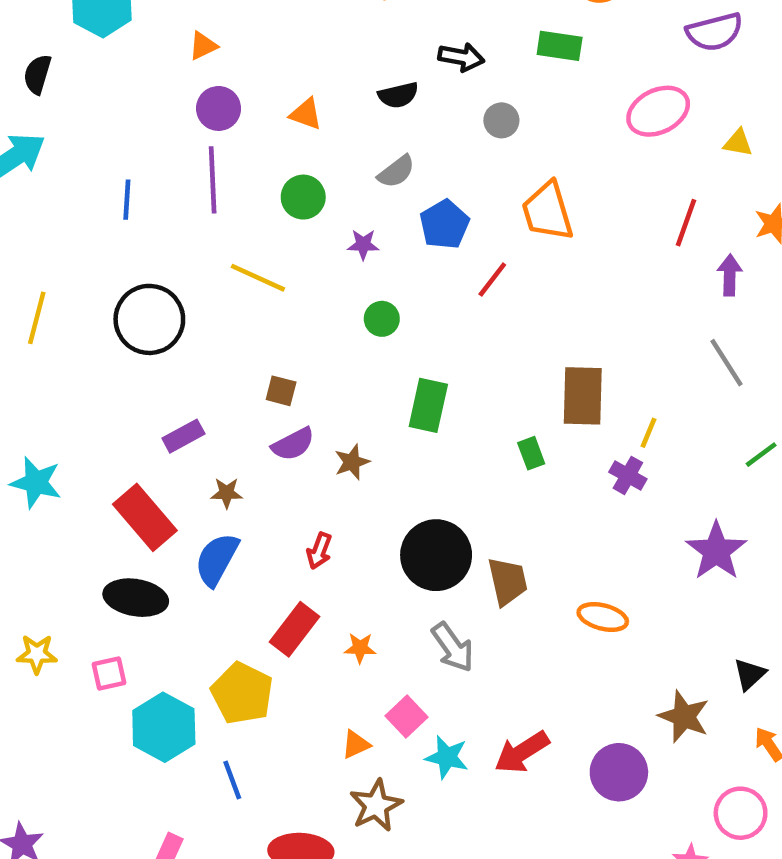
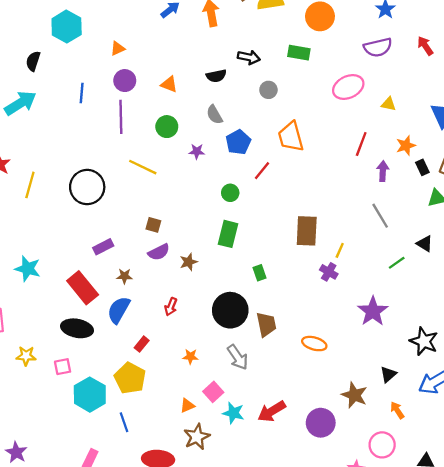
gray semicircle: (396, 172) -> (214, 115), turned 96
blue line: (127, 200) -> (82, 93), moved
green circle: (382, 319) -> (230, 193), moved
green rectangle: (531, 453) -> (260, 273), moved
red rectangle: (295, 629) -> (142, 344), moved, size x0.6

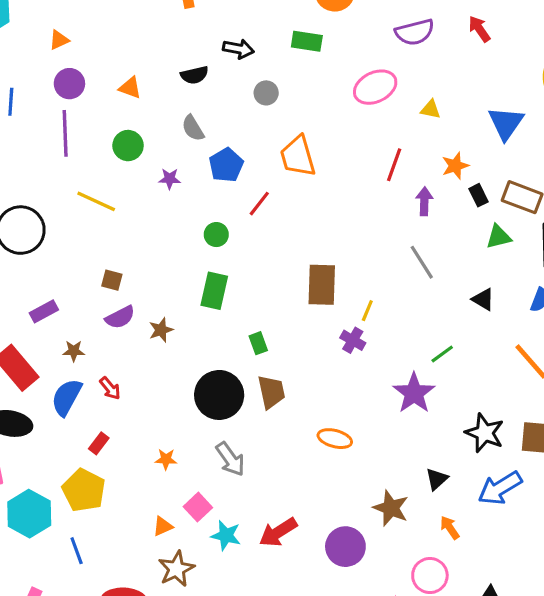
green line: (397, 263) -> (442, 354), moved
red arrow: (171, 307) -> (110, 388), moved, turned -60
brown trapezoid: (266, 324) -> (271, 392), moved

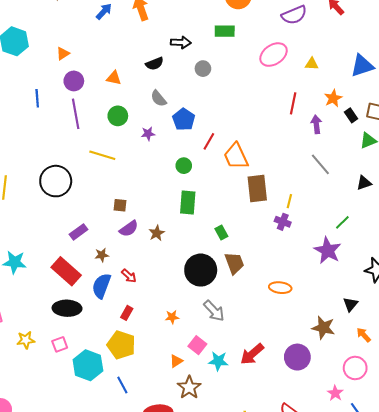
blue triangle: (506, 123) -> (362, 66), turned 45
orange trapezoid: (298, 156) -> (236, 156), moved
black triangle: (483, 299) -> (364, 183), turned -42

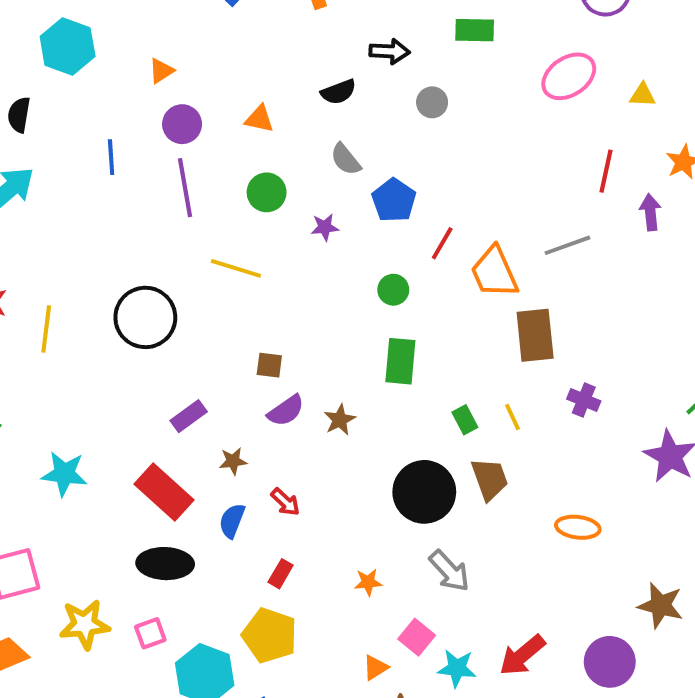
gray line: (320, 164) -> (567, 245), moved, turned -70
yellow line: (289, 201) -> (513, 417), moved, turned -40
blue semicircle: (101, 286) -> (232, 521), size x0.7
yellow star: (26, 340) -> (85, 624), size x1.4

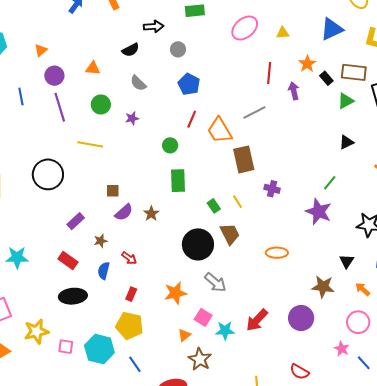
blue pentagon: (394, 200) -> (189, 84), moved
red rectangle: (164, 492) -> (68, 260), size x0.7
orange star: (368, 582) -> (175, 293), size x1.6
pink square: (150, 633) -> (66, 347), moved, turned 35

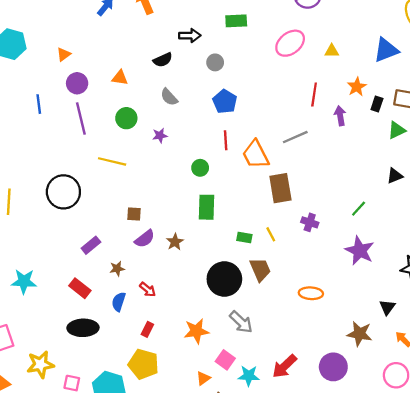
black rectangle: (326, 78) -> (377, 104), turned 56
red line: (192, 119) -> (226, 140), turned -30
green line: (330, 183) -> (359, 209), moved
green rectangle: (214, 206) -> (244, 238), turned -48

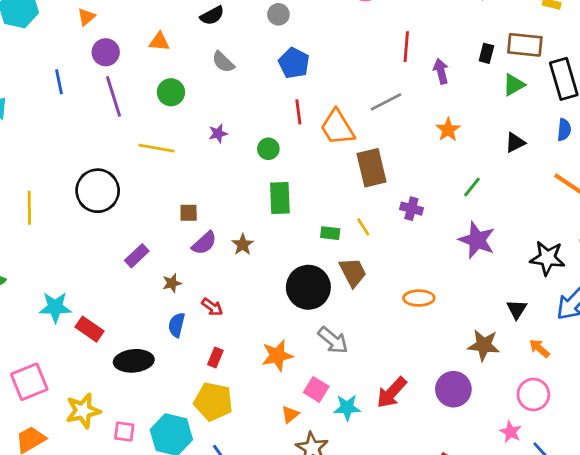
orange star: (357, 87) -> (448, 130), moved
purple star: (160, 136) -> (218, 134), moved
red rectangle: (80, 288) -> (90, 329), moved

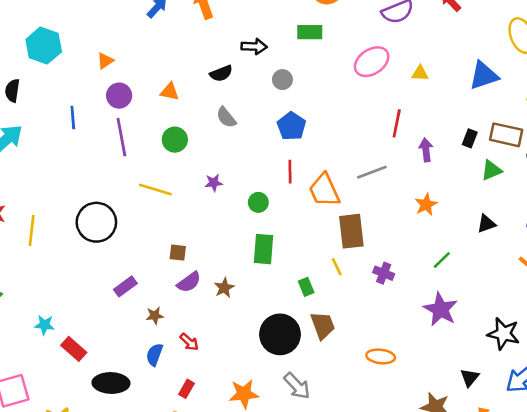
yellow line: (363, 227) -> (337, 267), moved
green rectangle: (330, 233) -> (306, 287), turned 54
cyan star: (55, 307) -> (44, 325), size x0.7

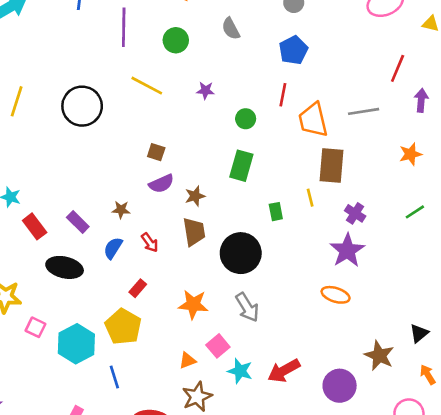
purple rectangle: (125, 286) -> (78, 222), moved, turned 70
purple star: (441, 309) -> (347, 250), moved
brown trapezoid: (323, 325) -> (194, 232), moved

